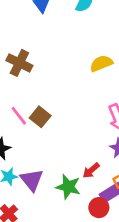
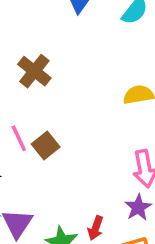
red arrow: (91, 170) -> (96, 228), turned -42

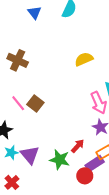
red arrow: (96, 228) -> (78, 146), turned -144

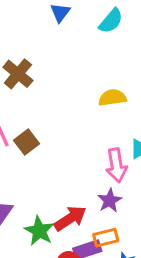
red arrow: (78, 146) -> (70, 218), size x1.5

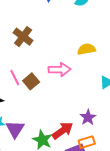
pink arrow: (116, 165) -> (60, 69), moved, turned -80

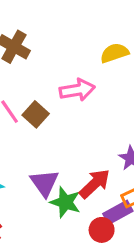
purple triangle: (15, 129) -> (44, 183), moved

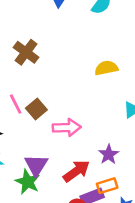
pink arrow: (77, 90) -> (67, 127), moved
green star: (65, 202) -> (28, 182), moved

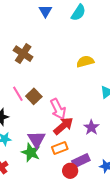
pink arrow: (67, 127) -> (58, 109), turned 70
red arrow: (76, 171) -> (63, 126), moved
orange rectangle: (107, 186) -> (60, 148), moved

